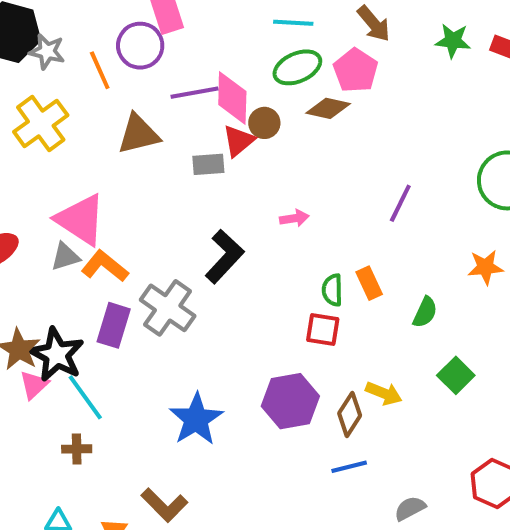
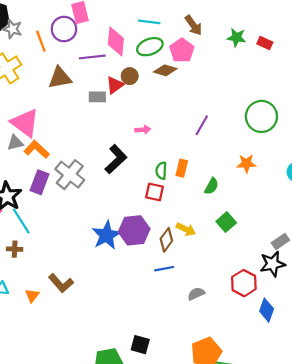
pink diamond: (232, 98) -> (116, 41), moved
black L-shape: (224, 256) -> (116, 159), moved
orange rectangle: (369, 283) -> (182, 168), turned 35
blue star: (196, 419) -> (106, 235), moved

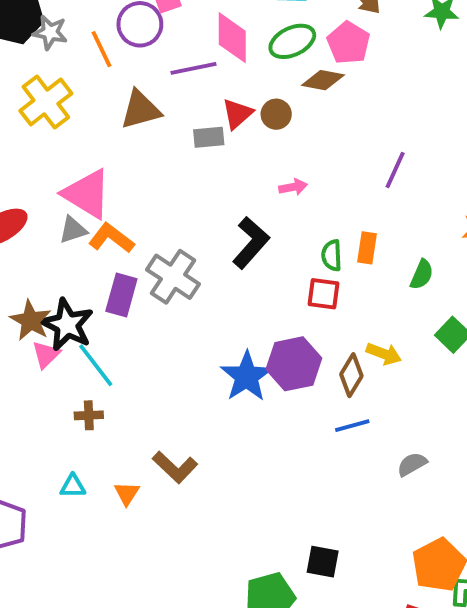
brown circle: (130, 76) -> (276, 114), moved

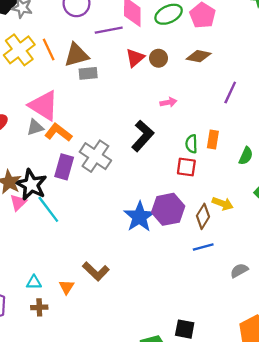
orange line: (102, 49) -> (49, 50), moved
brown diamond: (323, 80) -> (199, 56), moved
gray rectangle: (209, 137) -> (88, 73), moved
brown cross: (89, 415) -> (39, 307), moved

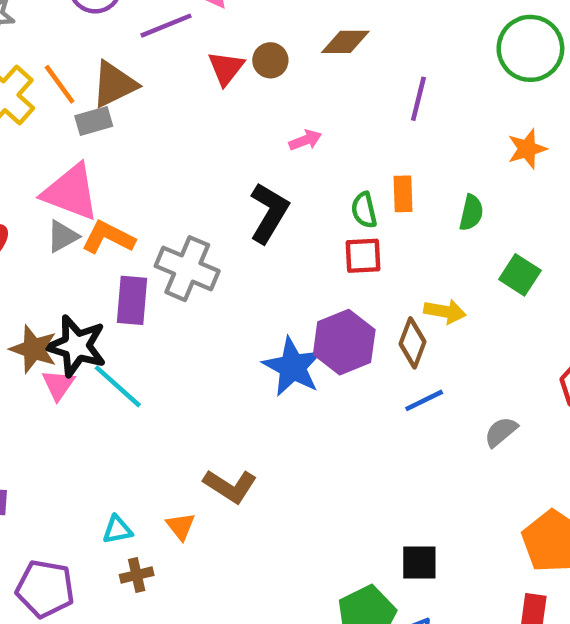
gray rectangle: (88, 73) -> (94, 121), moved

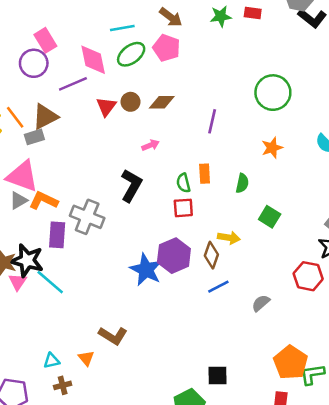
brown diamond: (345, 42) -> (162, 102), moved

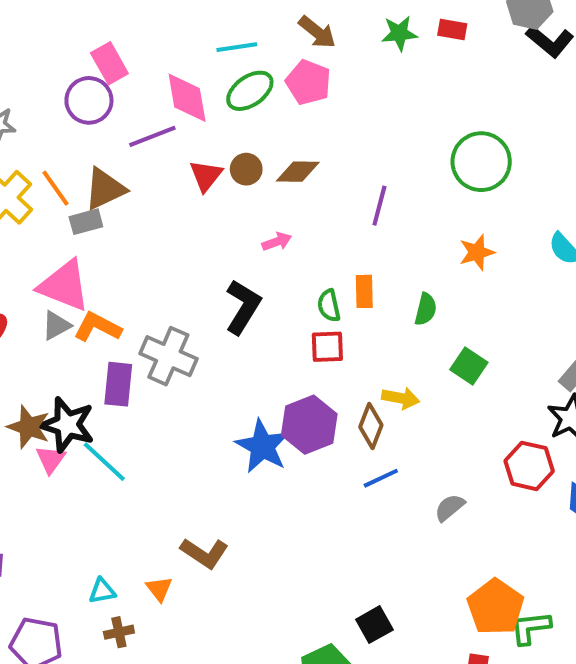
black square: (217, 376) -> (374, 625), turned -30

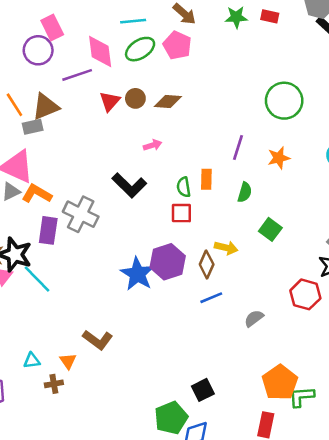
purple line: (379, 206) -> (238, 147), moved
black L-shape: (243, 307) -> (129, 185), turned 100
brown cross: (119, 632) -> (54, 384), moved

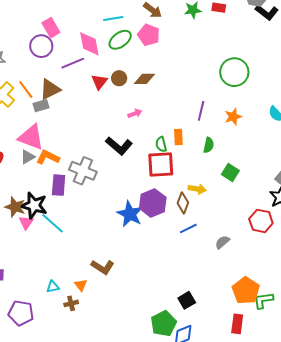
red square: (181, 213) -> (161, 165), size x1.6

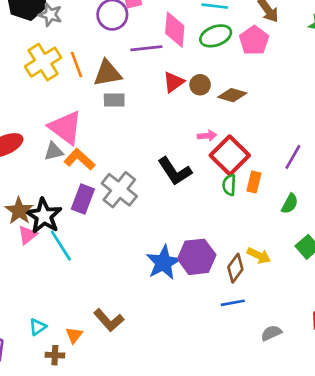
gray rectangle: (41, 106) -> (114, 100), moved
red square: (161, 165) -> (230, 155), moved, turned 32
cyan triangle: (53, 287) -> (38, 327), turned -40

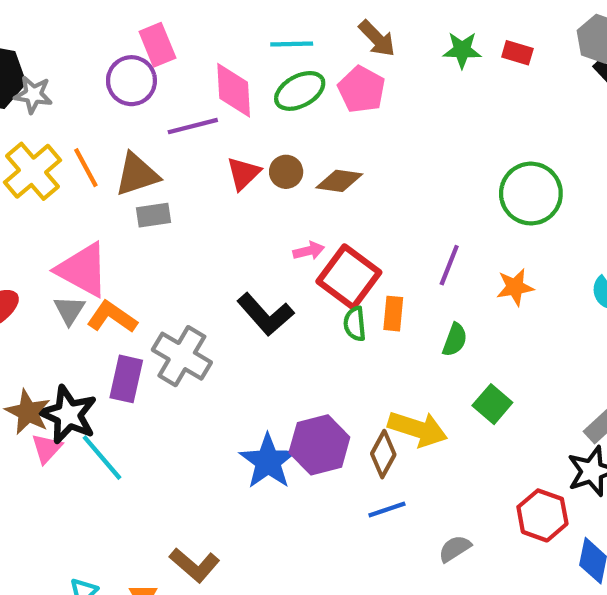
gray triangle: (54, 151) -> (69, 310), turned -36
yellow arrow: (259, 256) -> (418, 429), size x1.5

